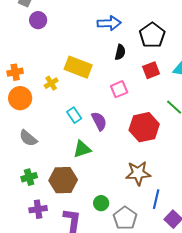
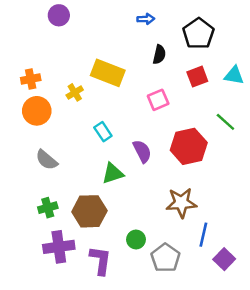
blue arrow: (109, 23) -> (146, 19), size x0.6
purple semicircle: (99, 121) -> (142, 151), moved
purple cross: (38, 209) -> (59, 247), size x1.4

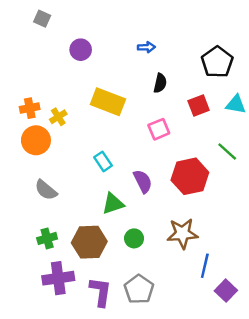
purple circle: (59, 15) -> (81, 50), moved
black pentagon: (198, 34) -> (217, 62), moved
yellow cross: (75, 92) -> (58, 117), moved
green circle: (136, 240) -> (134, 238), moved
gray pentagon: (165, 258) -> (139, 289), moved

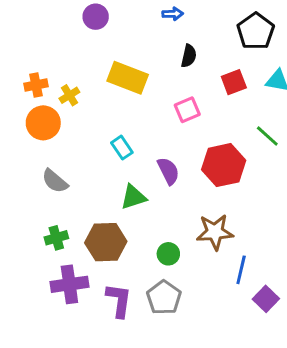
green circle: (134, 238) -> (168, 254), moved

